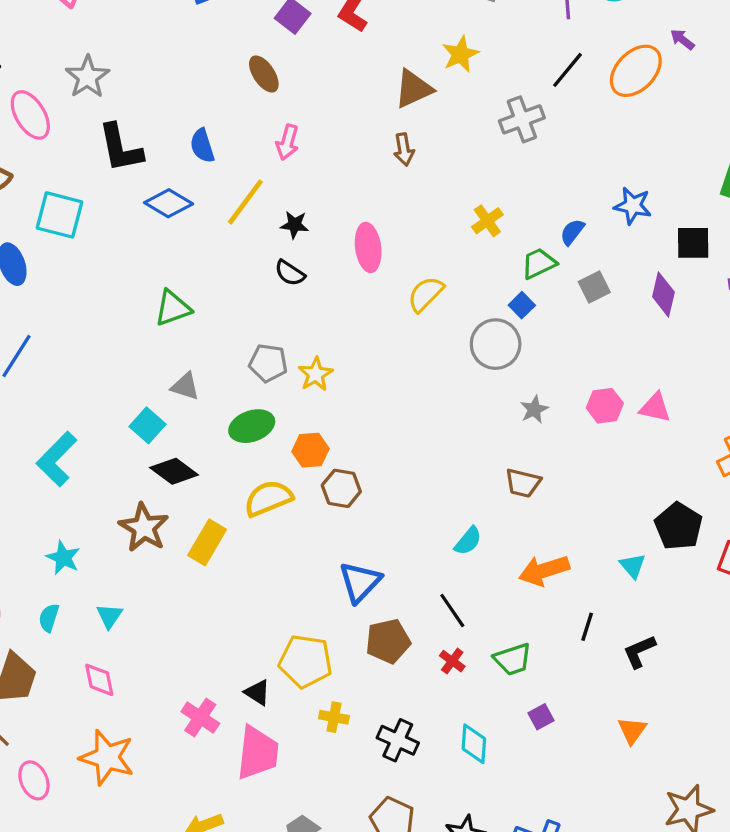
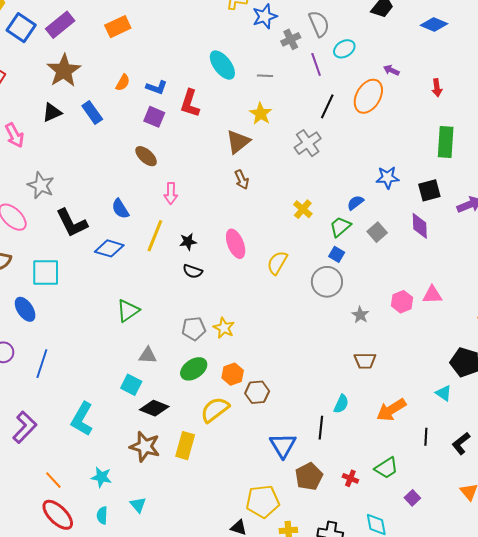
blue semicircle: (572, 232) -> (355, 203), turned 30
black line: (452, 611) -> (321, 428), moved, turned 55

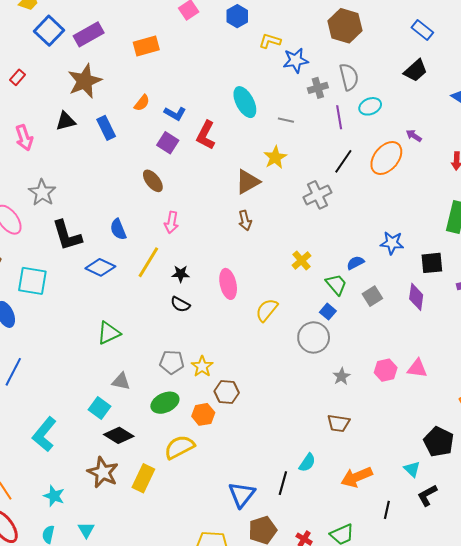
green trapezoid: (340, 227) -> (336, 284), turned 80
brown hexagon: (257, 392) -> (227, 392), moved
black L-shape: (461, 443) -> (427, 495), moved

